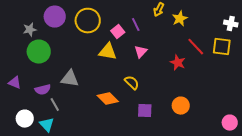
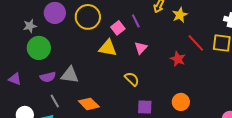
purple semicircle: (43, 90) -> (48, 77), moved
orange diamond: (108, 99) -> (89, 104), moved

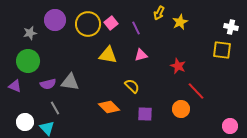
pink square: (118, 28) -> (111, 23), moved
red line: (196, 43) -> (196, 91), moved
green circle: (39, 48) -> (28, 61), moved
pink triangle: (141, 48) -> (141, 55), turned 32
orange diamond: (89, 104) -> (109, 107), moved

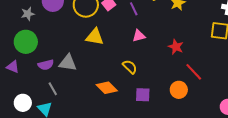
yellow triangle: (108, 55) -> (95, 37), moved

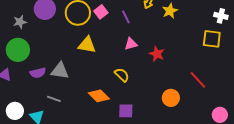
red star: (176, 47) -> (157, 54), moved
red line: (194, 72) -> (198, 80), moved
gray line: (53, 89) -> (54, 99), moved, turned -40
purple square: (143, 95) -> (126, 111), moved

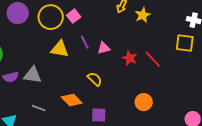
purple line: (126, 17) -> (85, 42), moved
red line: (198, 80) -> (153, 59), moved
gray line: (54, 99) -> (39, 108), moved

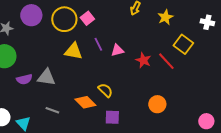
yellow star: (143, 15) -> (165, 17), moved
yellow square: (185, 43) -> (183, 44), moved, turned 30
yellow semicircle: (95, 79) -> (105, 90), moved

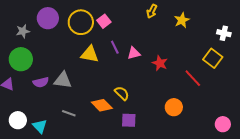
white cross: (207, 22) -> (224, 33), moved
yellow square: (183, 44) -> (213, 58), moved
red line: (166, 61) -> (193, 78), moved

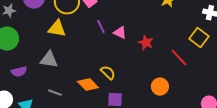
pink triangle: (134, 53) -> (120, 33), turned 40
yellow triangle: (90, 54) -> (57, 29), moved
purple semicircle: (41, 82) -> (19, 72), moved

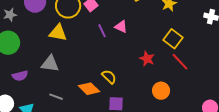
pink triangle: (120, 33) -> (121, 27), moved
yellow square: (199, 38) -> (173, 39), moved
red star: (146, 43) -> (147, 59), moved

